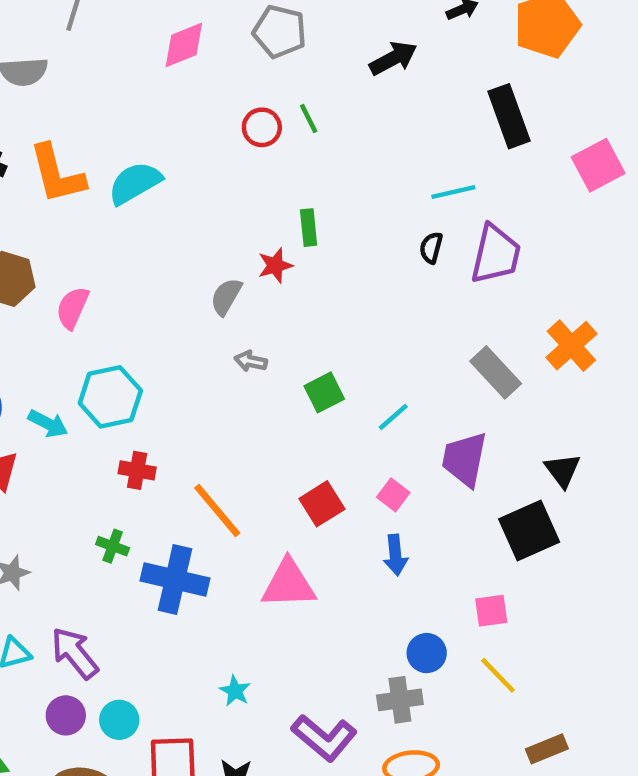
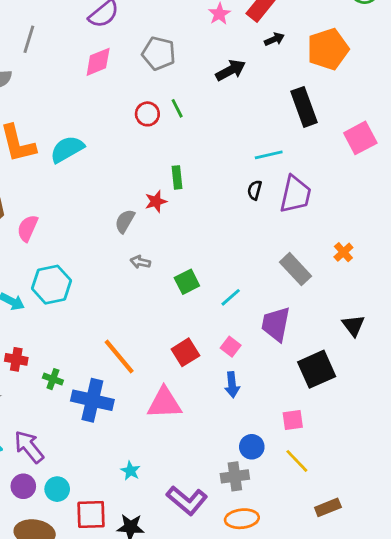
orange cross: (571, 346) -> (343, 252), size x0.6
red cross: (137, 470) -> (16, 359), moved
black triangle: (563, 470) -> (353, 325), moved

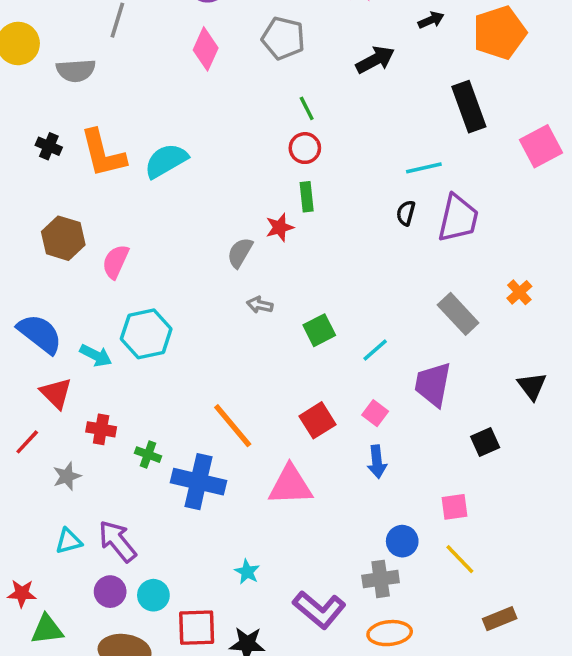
pink diamond: (98, 62) -> (206, 49), turned -44
red circle: (147, 114) -> (305, 148), moved
black square: (317, 369) -> (485, 442), size x0.6

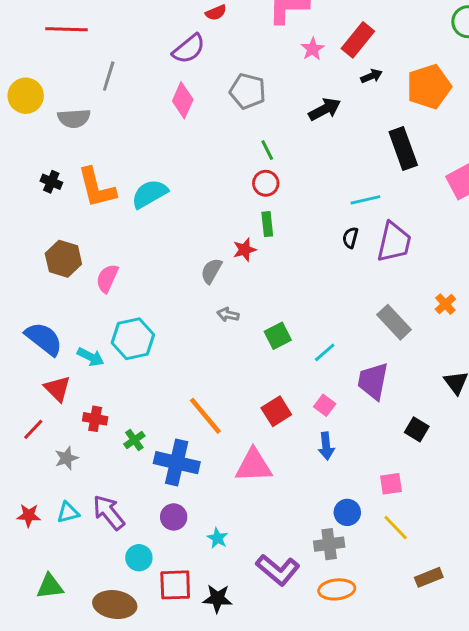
black square: (485, 442) -> (417, 429), turned -35
green cross: (148, 455) -> (134, 440), turned 35
purple circle: (110, 592) -> (174, 517), moved
red star: (22, 593) -> (29, 515), moved

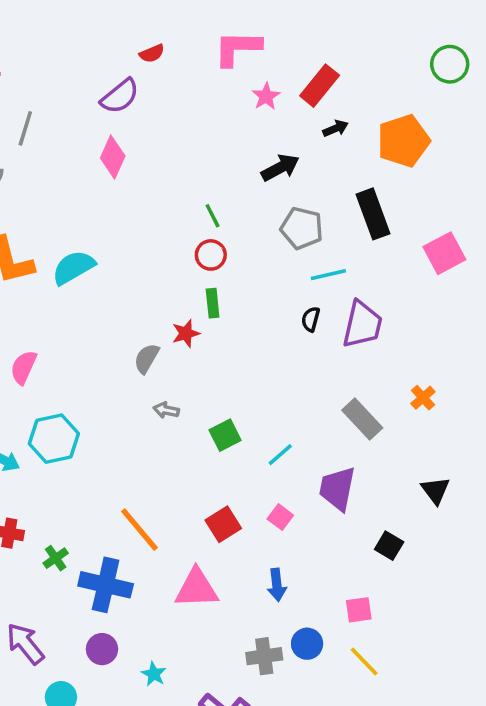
gray pentagon: (248, 91) -> (302, 228), moved
blue arrow: (326, 446) -> (277, 585), moved
gray cross: (329, 544) -> (264, 656), moved

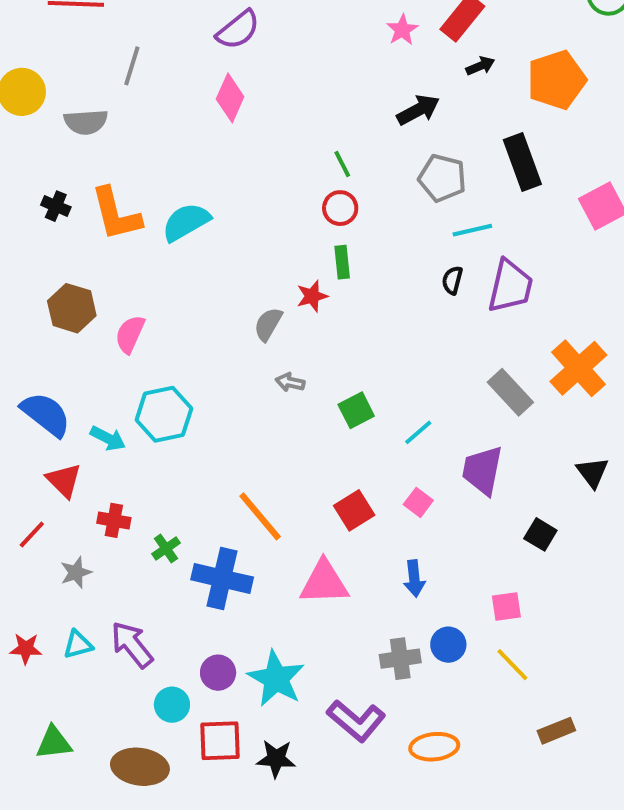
orange cross: (423, 398) -> (578, 368), size x2.0
purple circle: (102, 649) -> (218, 673), moved
cyan star: (154, 674) -> (276, 679), size x2.0

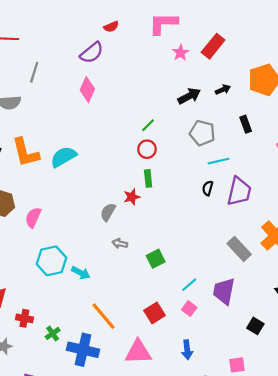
black arrow: (480, 66) -> (223, 90), moved
black rectangle: (522, 162) -> (246, 124), size x0.6
green line: (342, 164) -> (148, 125), turned 72
cyan line: (418, 432) -> (189, 285), moved
cyan arrow: (108, 438) -> (81, 273), moved

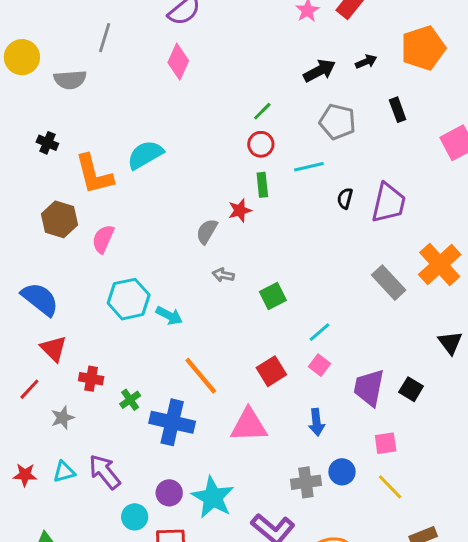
orange L-shape: (26, 152) -> (94, 174), moved
cyan line: (219, 161) -> (309, 167), moved
purple trapezoid: (224, 291) -> (369, 388), moved

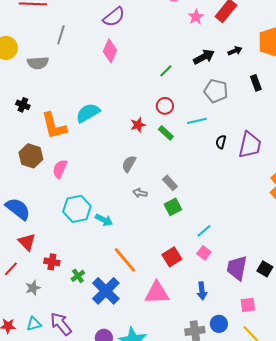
green line: (262, 111) -> (166, 71), moved
green rectangle: (262, 185) -> (166, 133), turned -42
red star: (240, 210) -> (138, 125), moved
gray rectangle: (389, 283) -> (170, 183), moved, size x0.7
blue cross: (172, 422) -> (106, 291), turned 32

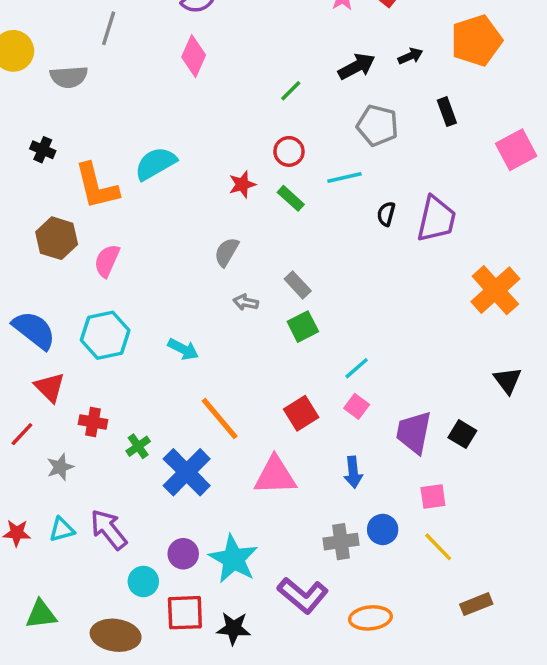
cyan hexagon: (77, 209) -> (105, 335), moved

